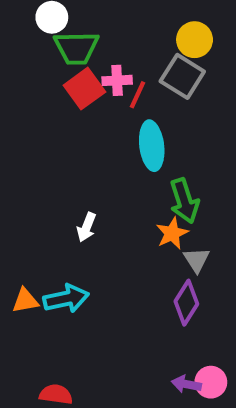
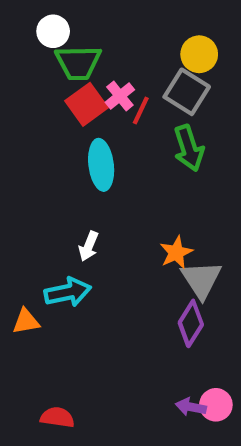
pink cross: (117, 80) -> (120, 96), turned -36
cyan ellipse: (152, 146) -> (101, 165), moved
green arrow: (184, 201) -> (189, 148), moved
gray triangle: (197, 260) -> (201, 280), size x1.5
cyan arrow: (66, 299) -> (68, 292), moved

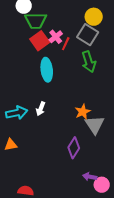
cyan arrow: (68, 292) -> (17, 113), moved
purple diamond: (191, 323) -> (74, 148), moved
purple arrow: (191, 407) -> (90, 177), moved

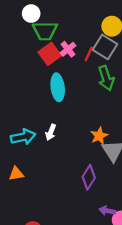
red line: (66, 44) -> (89, 54), moved

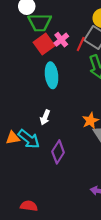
cyan arrow: (23, 137) -> (29, 139), moved, turned 50
orange triangle: (16, 174) -> (13, 138), moved
purple diamond: (89, 177) -> (58, 152), moved

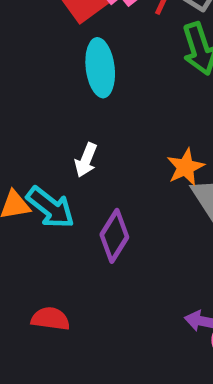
red semicircle: (29, 206) -> (50, 319), moved

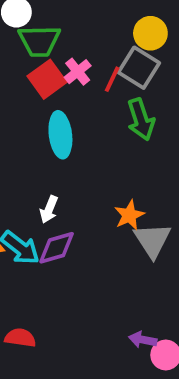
purple diamond: (114, 236) -> (57, 248), moved, turned 42

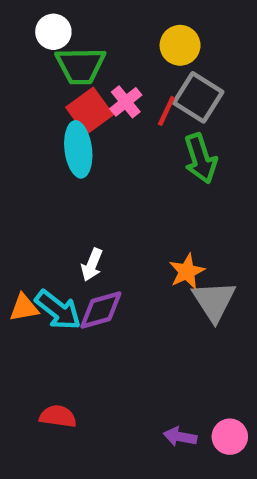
yellow circle: (150, 33) -> (180, 45), moved
cyan ellipse: (60, 135) -> (78, 149), moved
purple arrow: (143, 340) -> (180, 437), moved

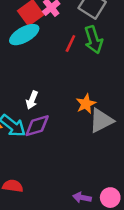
red line: (166, 111) -> (70, 44), moved
cyan ellipse: (78, 149) -> (24, 35), turned 68
gray triangle: (214, 301) -> (101, 121), turned 36

